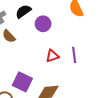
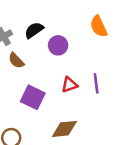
purple square: (22, 82) -> (33, 97), moved

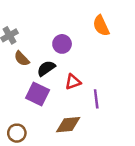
black semicircle: (34, 30) -> (46, 68), moved
purple line: (96, 83) -> (96, 99), moved

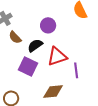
red triangle: (73, 82) -> (57, 56), size x1.5

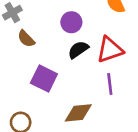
black semicircle: (35, 45) -> (78, 50), moved
red triangle: (57, 56) -> (110, 50), moved

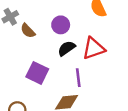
brown semicircle: (26, 39) -> (28, 31), moved
purple line: (110, 84) -> (78, 78), moved

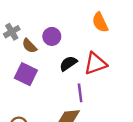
purple circle: (61, 25) -> (52, 36), moved
purple square: (37, 73) -> (26, 74), moved

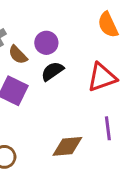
black semicircle: (68, 63) -> (52, 71), moved
purple line: (80, 93) -> (108, 128), moved

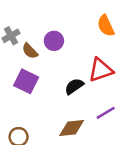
black semicircle: (52, 71) -> (74, 86), moved
purple line: (108, 128) -> (106, 113), turned 66

